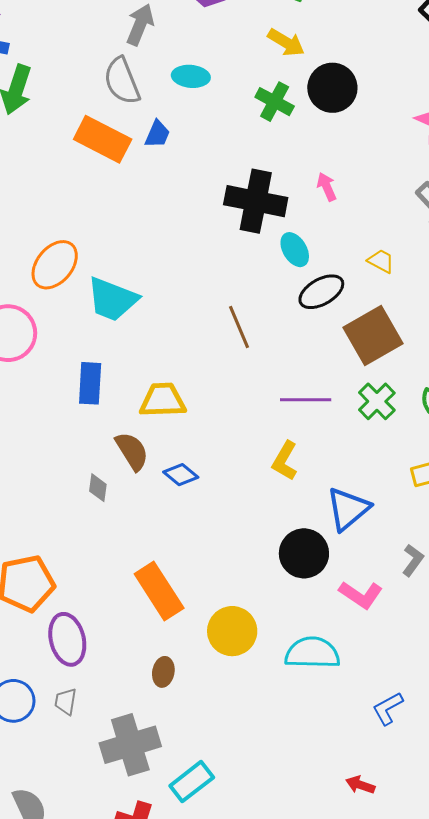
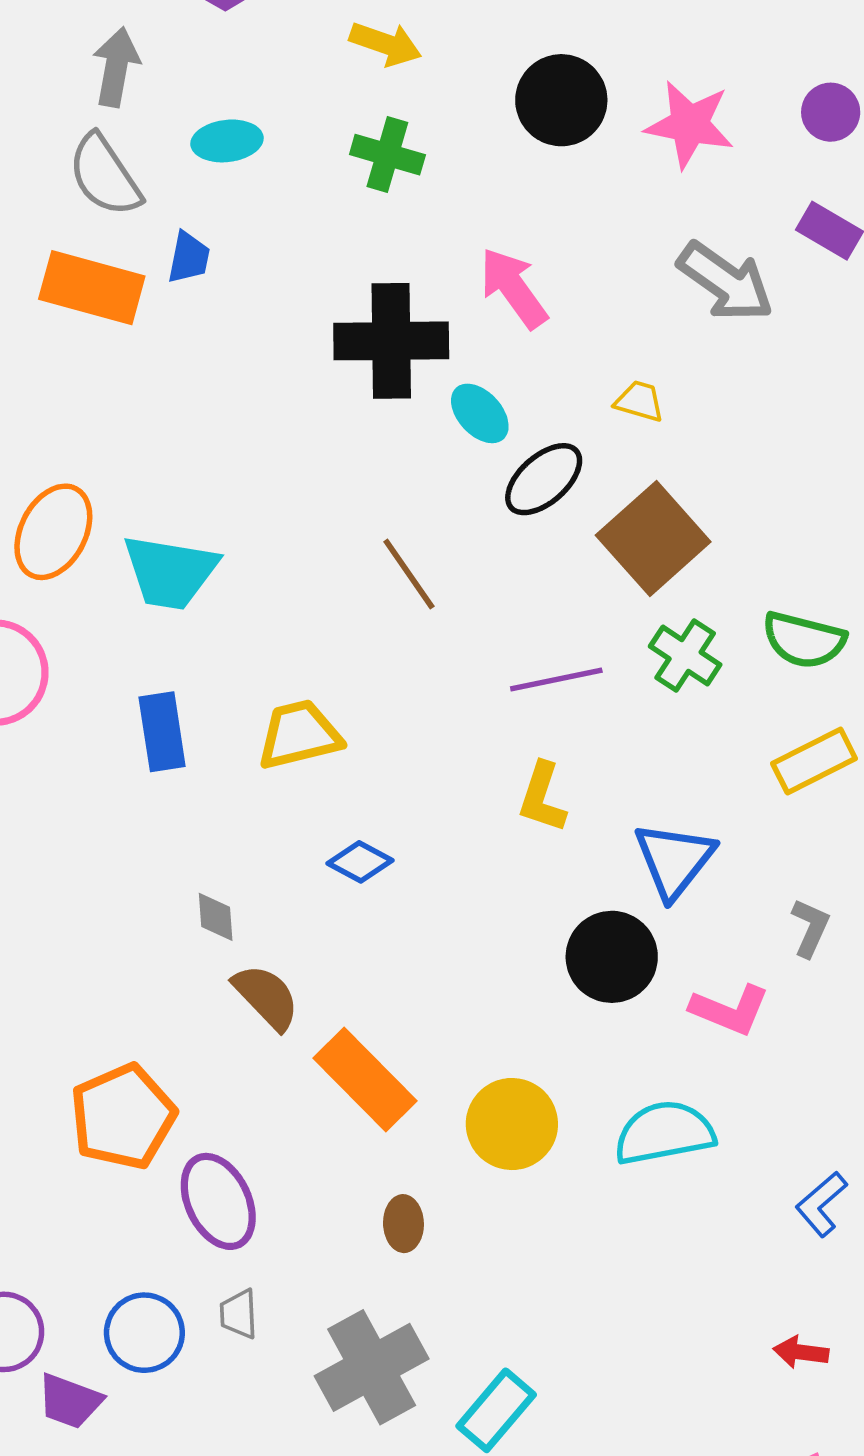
black circle: (332, 88) -> (561, 100), moved
pink arrow: (327, 187) -> (514, 288), size x1.6
brown semicircle: (132, 451) -> (266, 997), moved

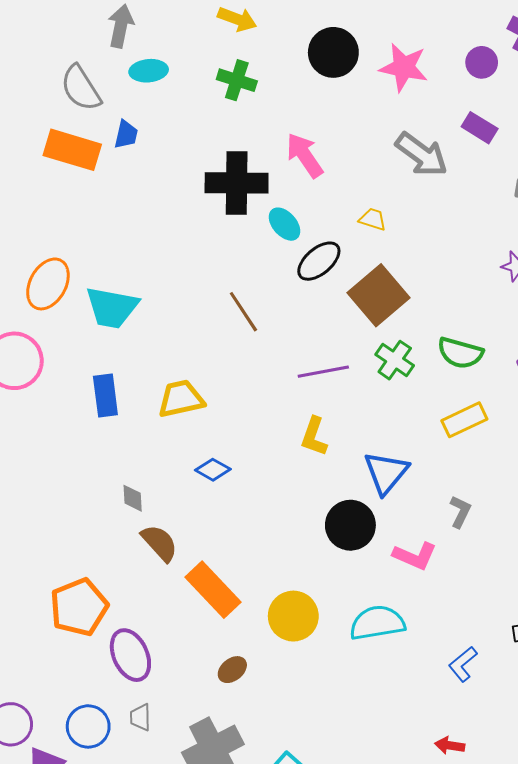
gray arrow: (116, 67) -> (121, 26), moved
brown ellipse: (403, 1224) -> (232, 670), turned 52

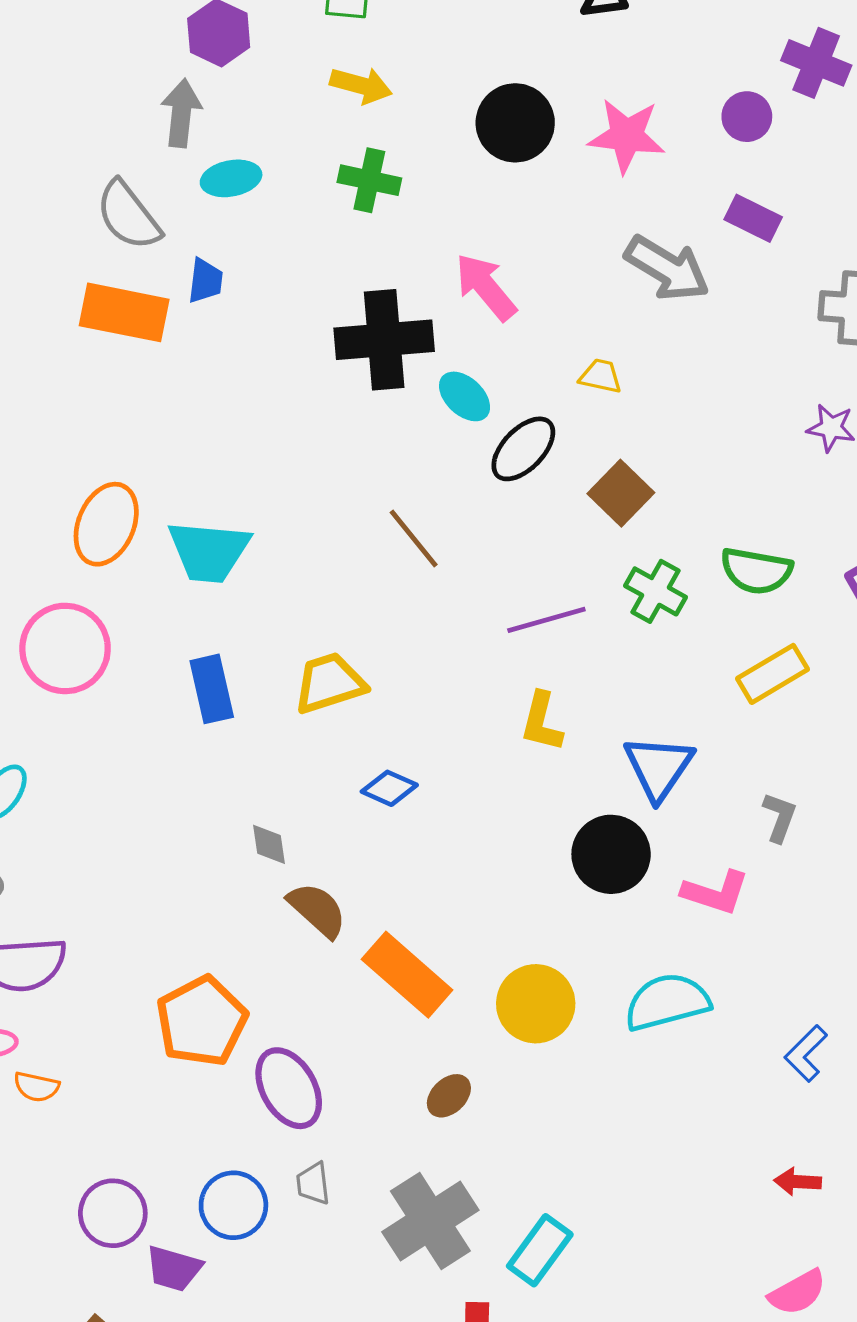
brown square: (378, 295) -> (621, 493), size x0.7

